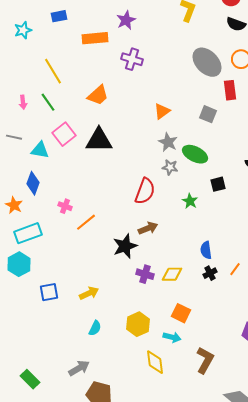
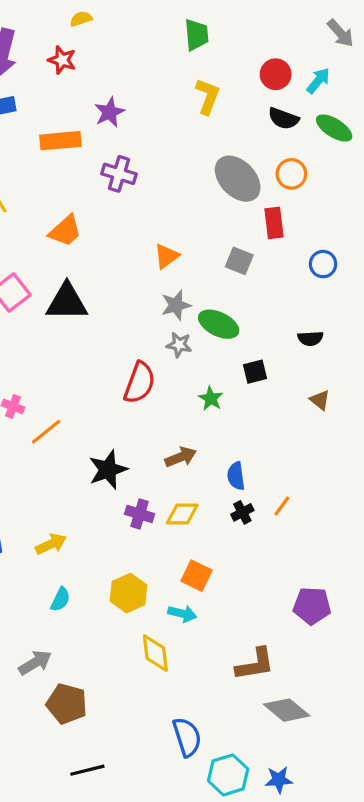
gray star: (168, 142) -> (176, 305), turned 30
brown arrow: (148, 228) -> (181, 457), moved
brown L-shape: (205, 360) -> (255, 664), moved, turned 52

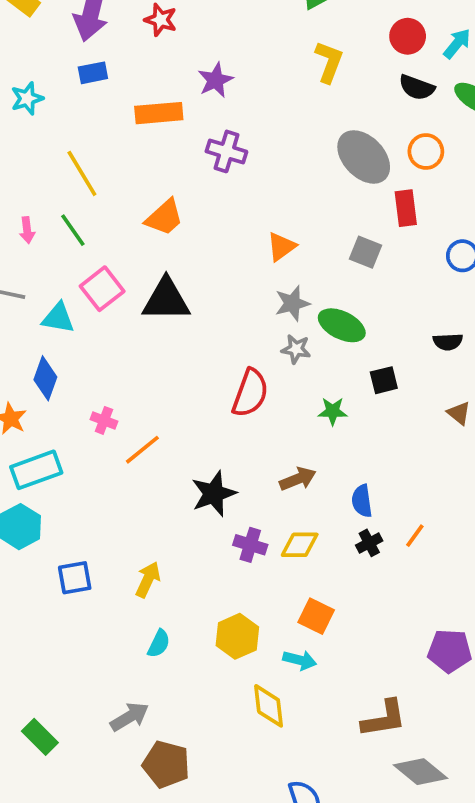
green star: (211, 399) -> (333, 411), turned -30
yellow arrow: (51, 544) -> (148, 580), turned -40

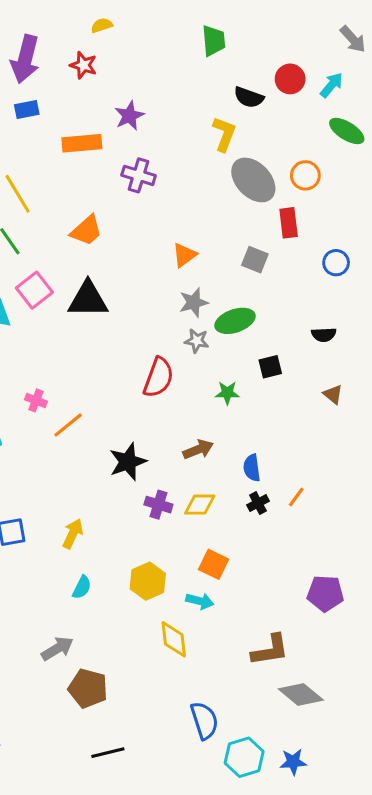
yellow L-shape: (329, 62) -> (224, 134), moved
black semicircle: (417, 87) -> (249, 97), moved
green ellipse: (342, 325) -> (235, 321), turned -45

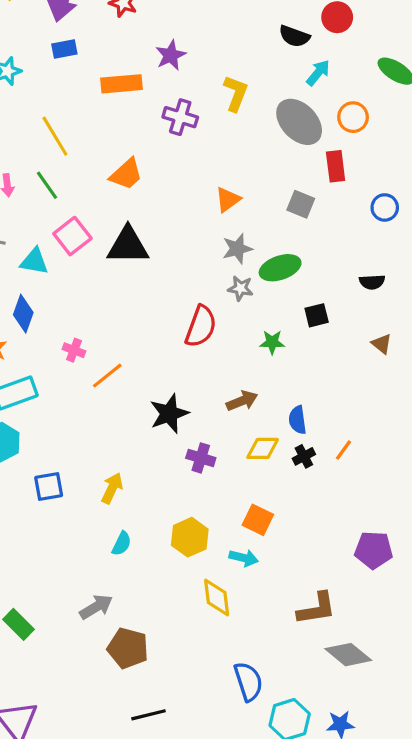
cyan arrow: (331, 85) -> (318, 73), moved
yellow L-shape: (224, 134) -> (236, 93), moved
yellow diamond: (200, 505) -> (263, 448), moved

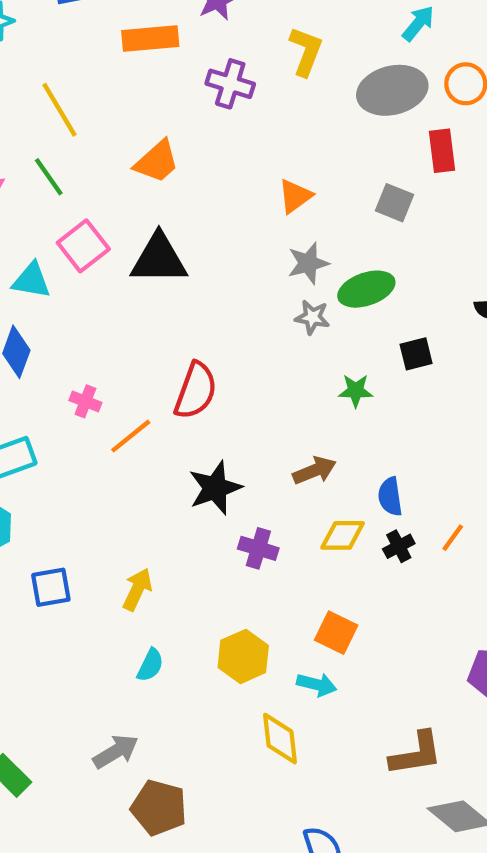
gray ellipse: (299, 122) -> (392, 90), turned -60
red semicircle: (201, 326) -> (196, 391), moved

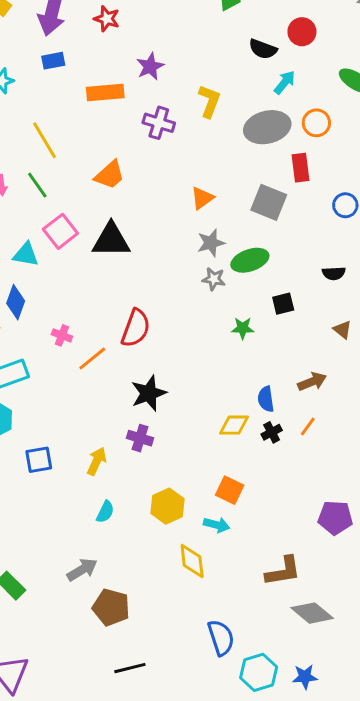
gray square: (394, 203) -> (269, 202), size x1.4
brown arrow: (315, 471) -> (312, 382), moved
purple cross: (258, 548) -> (140, 438), moved

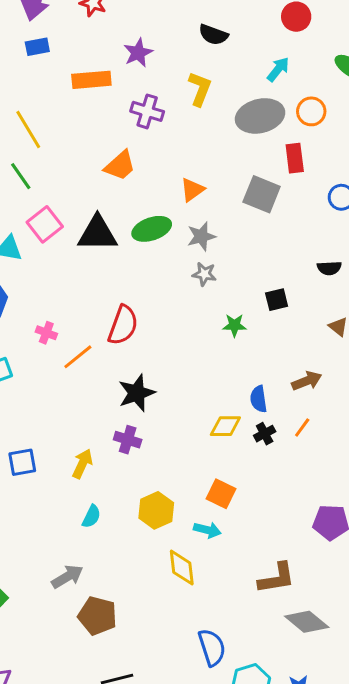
black semicircle: (263, 49) -> (213, 35), moved
orange trapezoid: (110, 175) -> (120, 166), moved
green ellipse: (250, 260) -> (152, 229), moved

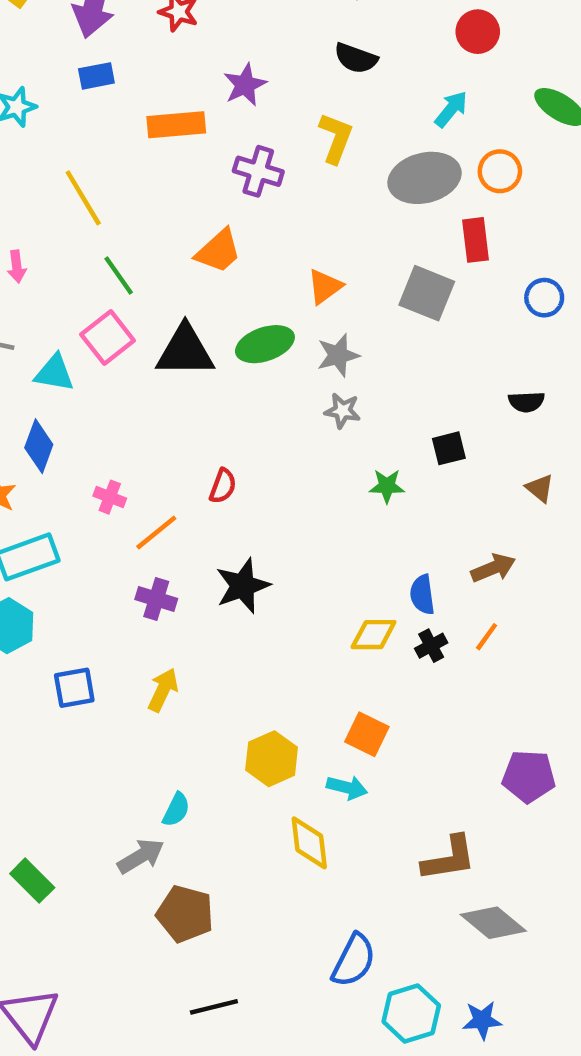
green line: (21, 176) -> (119, 275), moved
red semicircle: (123, 325) -> (223, 486), size x0.6
purple cross: (128, 440) -> (156, 599), moved
cyan semicircle: (91, 516) -> (176, 810), moved
blue semicircle: (212, 647) -> (354, 960), turned 45

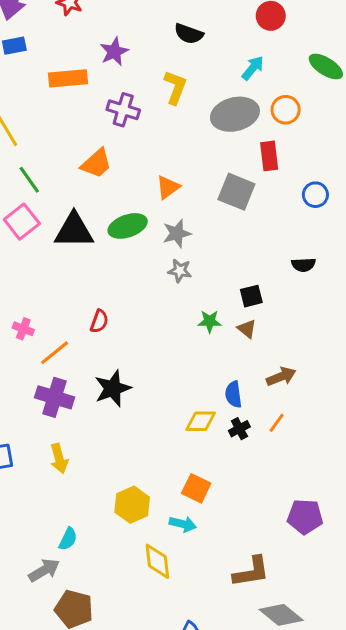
brown triangle: (540, 488) -> (247, 329), moved
purple cross: (156, 599) -> (55, 397), size x1.4
yellow arrow: (163, 690) -> (59, 458), turned 140

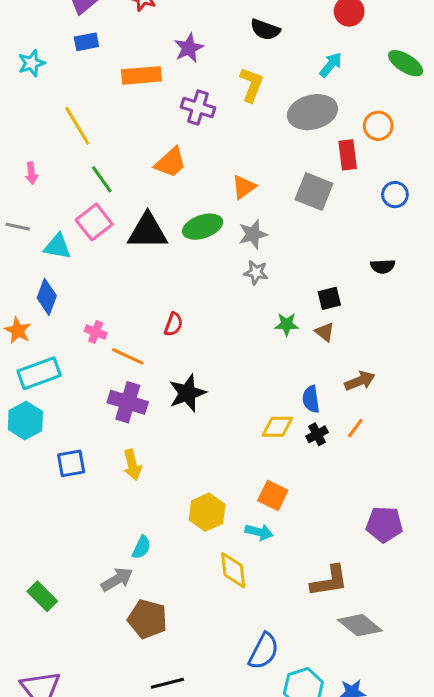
orange circle: (286, 110) -> (378, 126), moved
orange line: (55, 353) -> (128, 356), turned 64

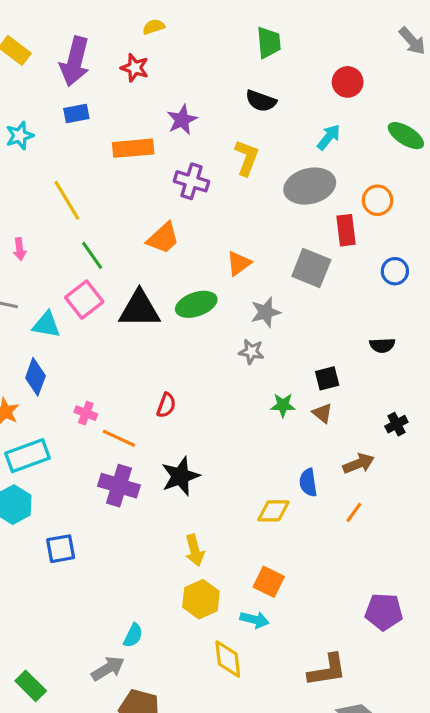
gray star: (253, 234) -> (266, 312), moved
black cross: (317, 434) -> (396, 424), moved
yellow arrow: (132, 465) -> (195, 550), moved

